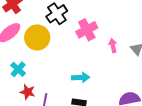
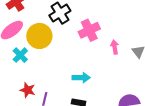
cyan cross: (18, 69) -> (20, 55), moved

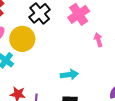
pink cross: (89, 30) -> (79, 14), moved

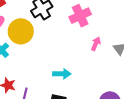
pink arrow: (98, 40) -> (96, 44), turned 32

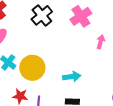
yellow circle: (21, 31) -> (32, 68), moved

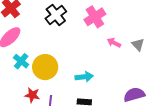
pink arrow: (101, 42) -> (114, 43), turned -80

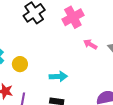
yellow circle: (45, 67) -> (20, 64), size x0.6

